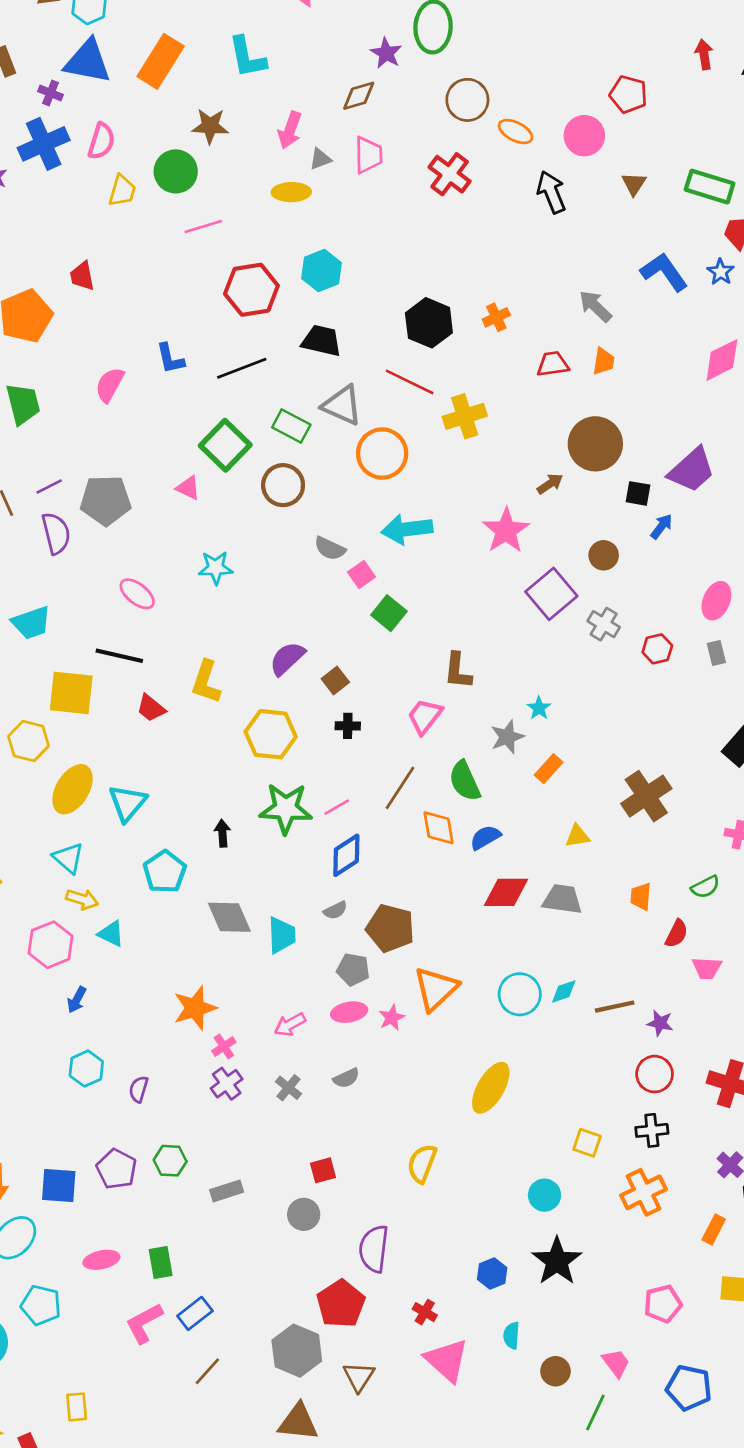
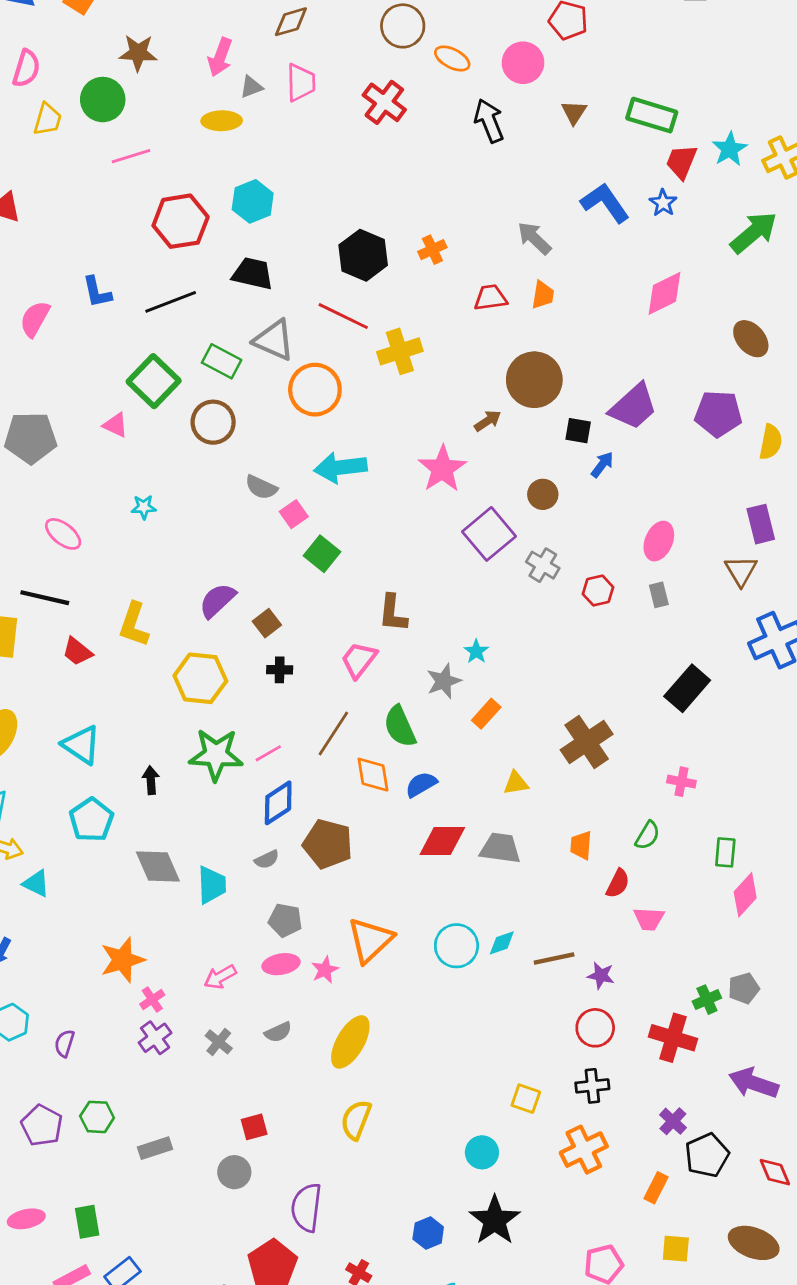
cyan star: (216, 568) -> (144, 507), size x0.7
cyan triangle: (128, 803) -> (81, 745), moved, turned -36
green semicircle: (705, 887) -> (648, 835), turned -32
brown pentagon: (390, 928) -> (328, 844), moved
yellow ellipse: (491, 1088) -> (350, 1042), moved

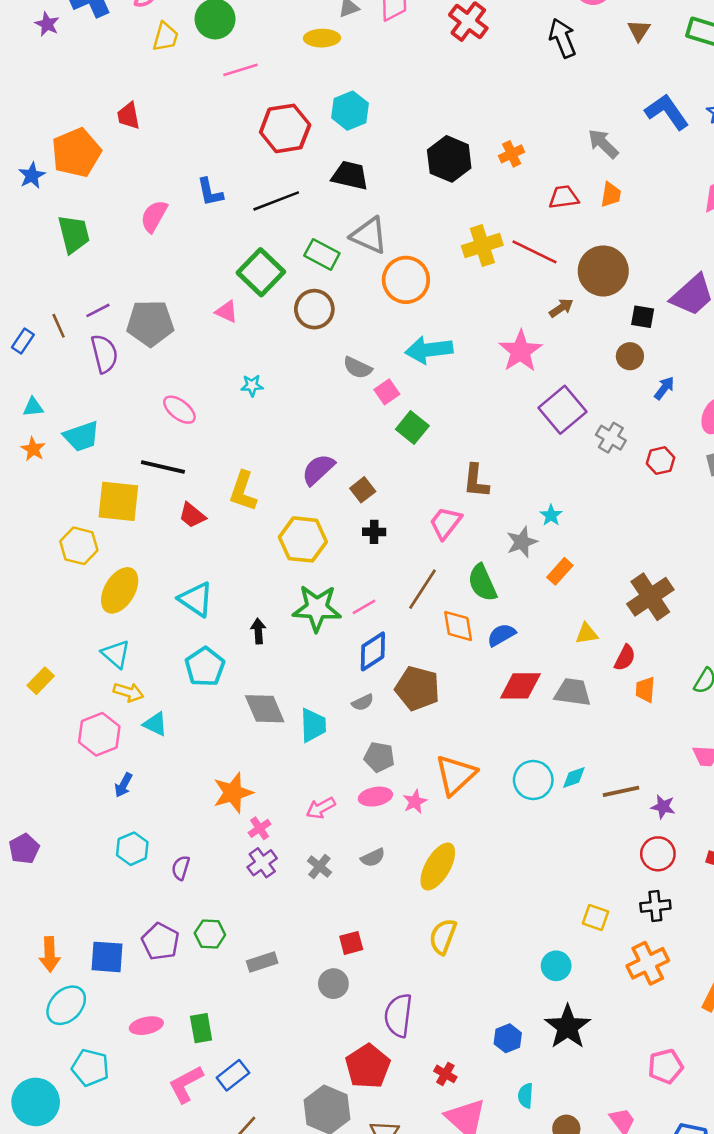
red line: (343, 316) -> (534, 252), moved
blue arrow: (602, 465) -> (664, 388), moved
brown circle: (543, 494) -> (630, 356), moved
red semicircle: (618, 883) -> (625, 658), moved

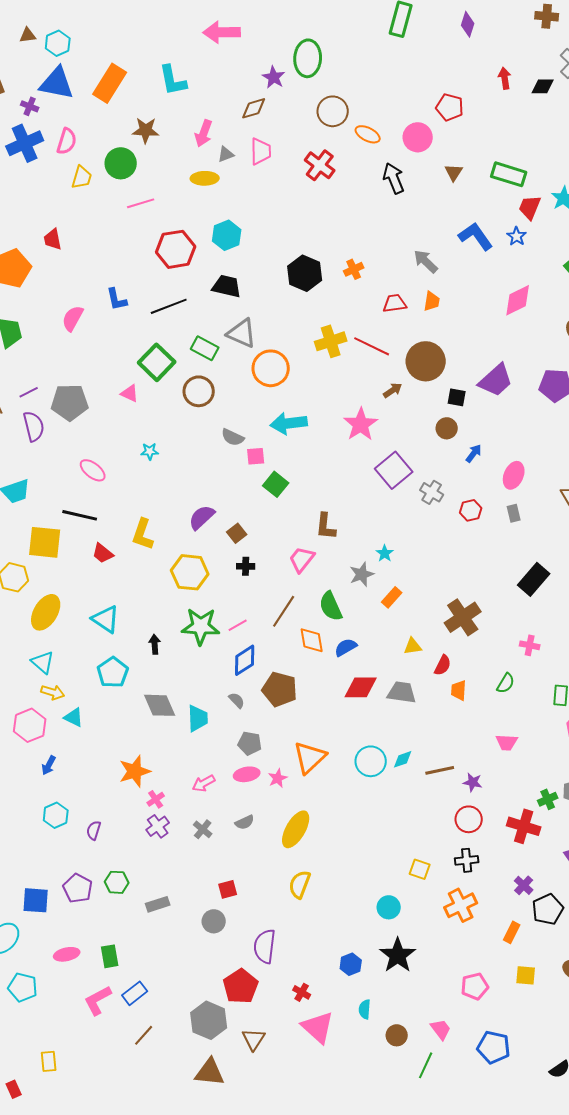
pink square: (387, 392) -> (256, 456), turned 30
gray semicircle: (363, 702) -> (237, 700), turned -108

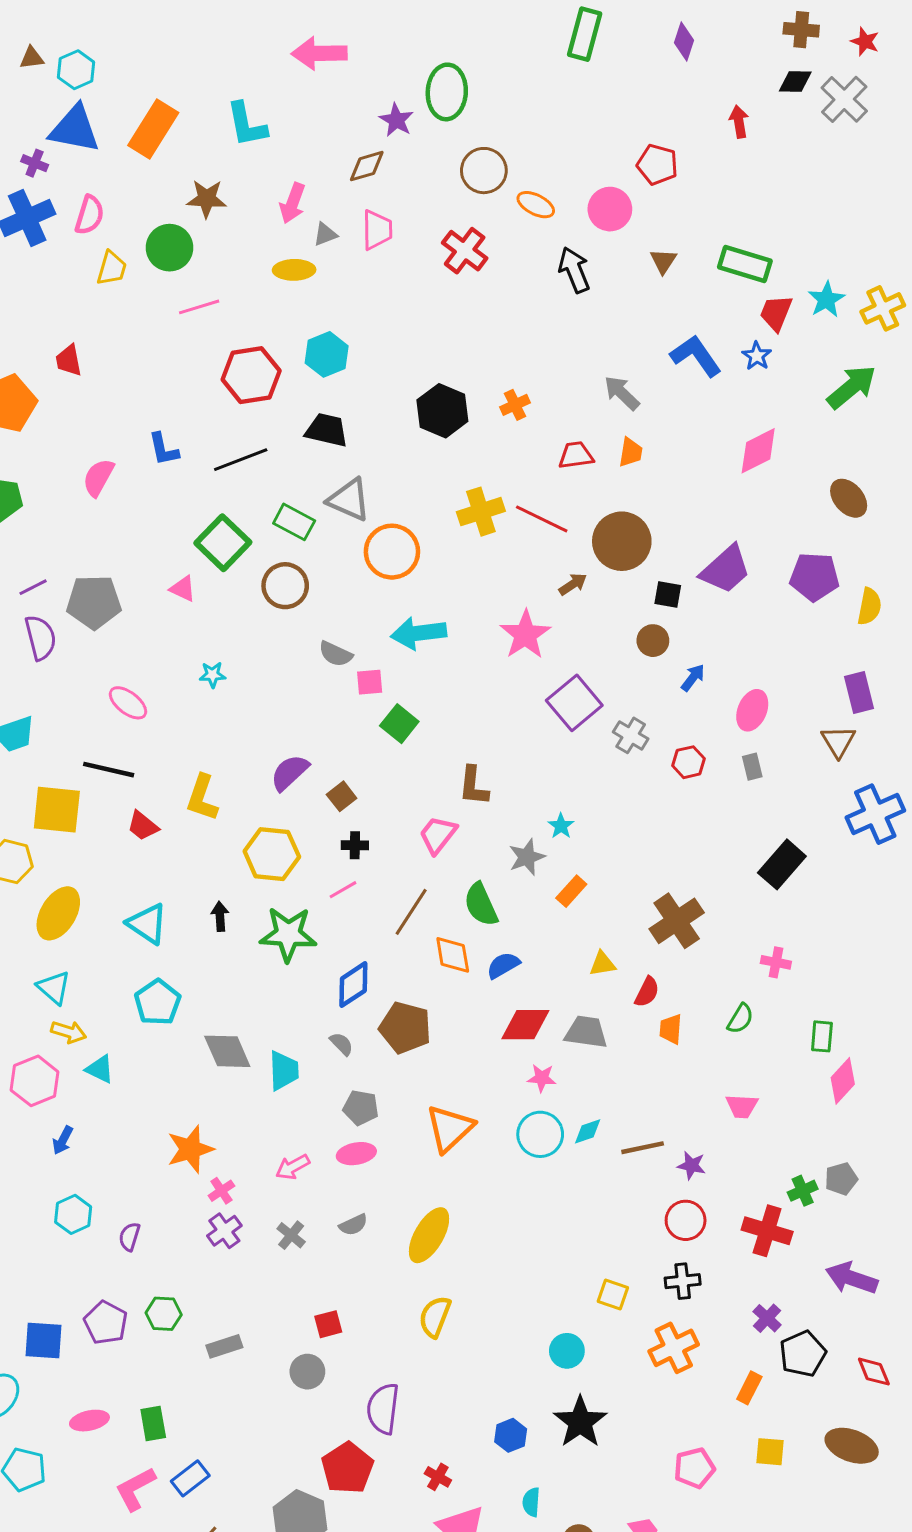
black diamond: (543, 86) -> (795, 82), moved
pink line: (238, 625) -> (343, 890), moved
black arrow: (155, 644) -> (220, 916), moved
pink star: (278, 778) -> (542, 1078), moved, turned 30

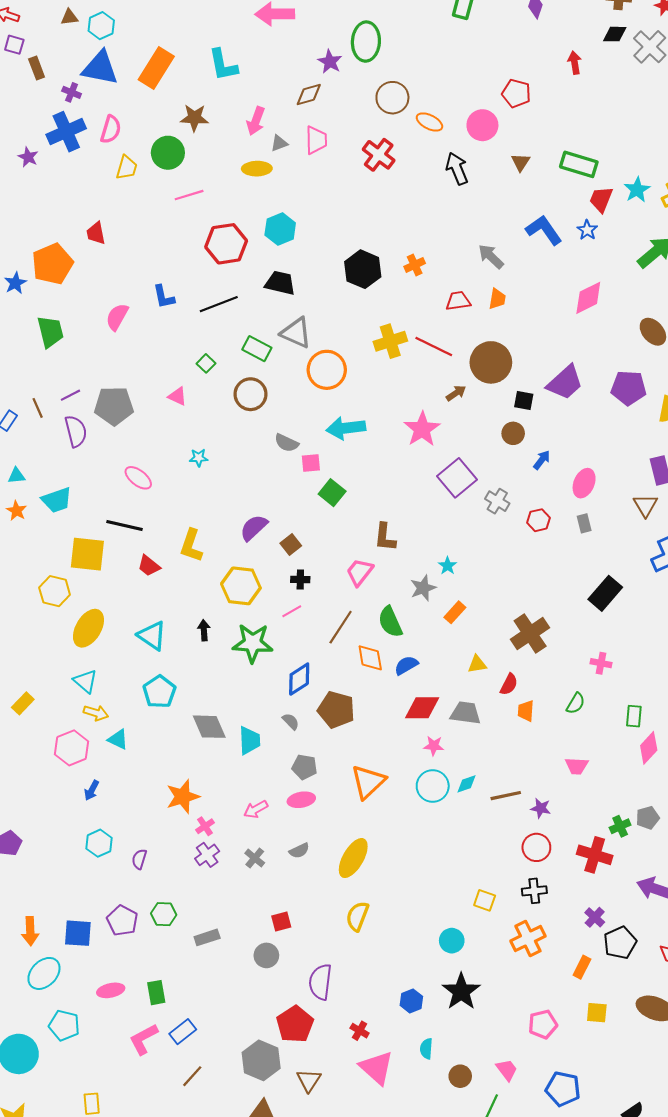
green square: (223, 543) -> (206, 363), size x0.5

